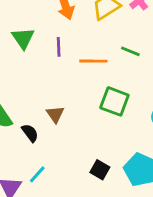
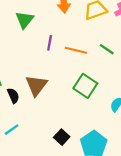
purple line: (59, 47) -> (50, 43), moved
brown triangle: (55, 114) -> (36, 85), size x1.5

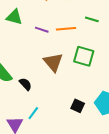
green triangle: (25, 20) -> (14, 17), turned -36
purple line: (50, 43) -> (42, 30), turned -64
brown triangle: (36, 85) -> (53, 62), moved

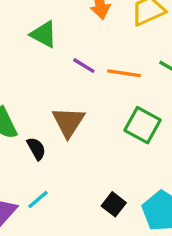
brown triangle: (53, 62) -> (68, 122), moved

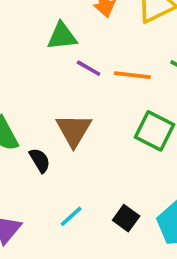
green triangle: (44, 34) -> (62, 36), moved, turned -32
cyan line: (38, 199) -> (71, 216), moved

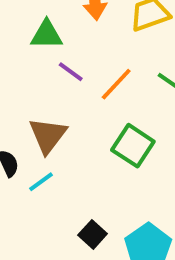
orange line: (132, 75) -> (116, 84), turned -60
cyan line: (71, 216) -> (41, 182), moved

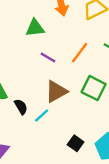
purple line: (71, 72) -> (48, 58), moved
brown triangle: (48, 135) -> (56, 91), moved, turned 30

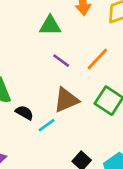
black semicircle: (21, 107) -> (24, 113), turned -35

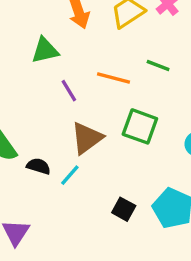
orange line: (97, 59) -> (113, 78), turned 75
purple line: (61, 61) -> (69, 91), turned 36

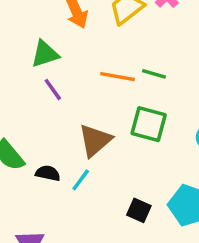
green line: (158, 66) -> (154, 74), moved
purple line: (69, 91) -> (53, 90), moved

